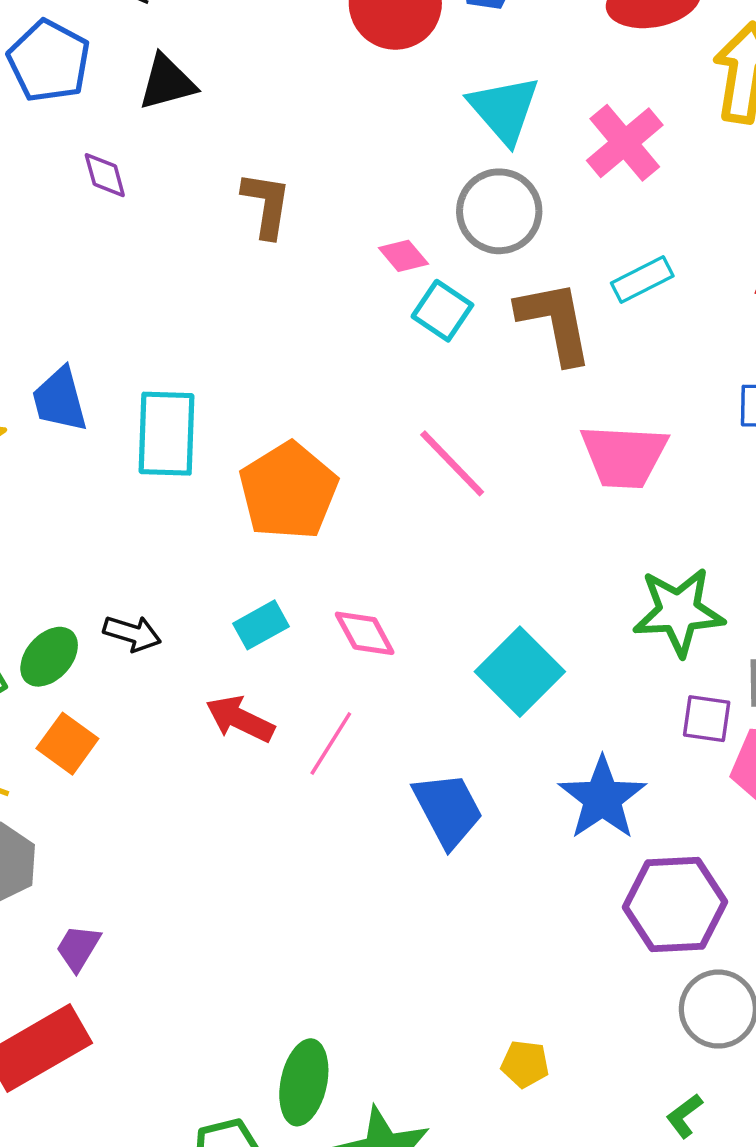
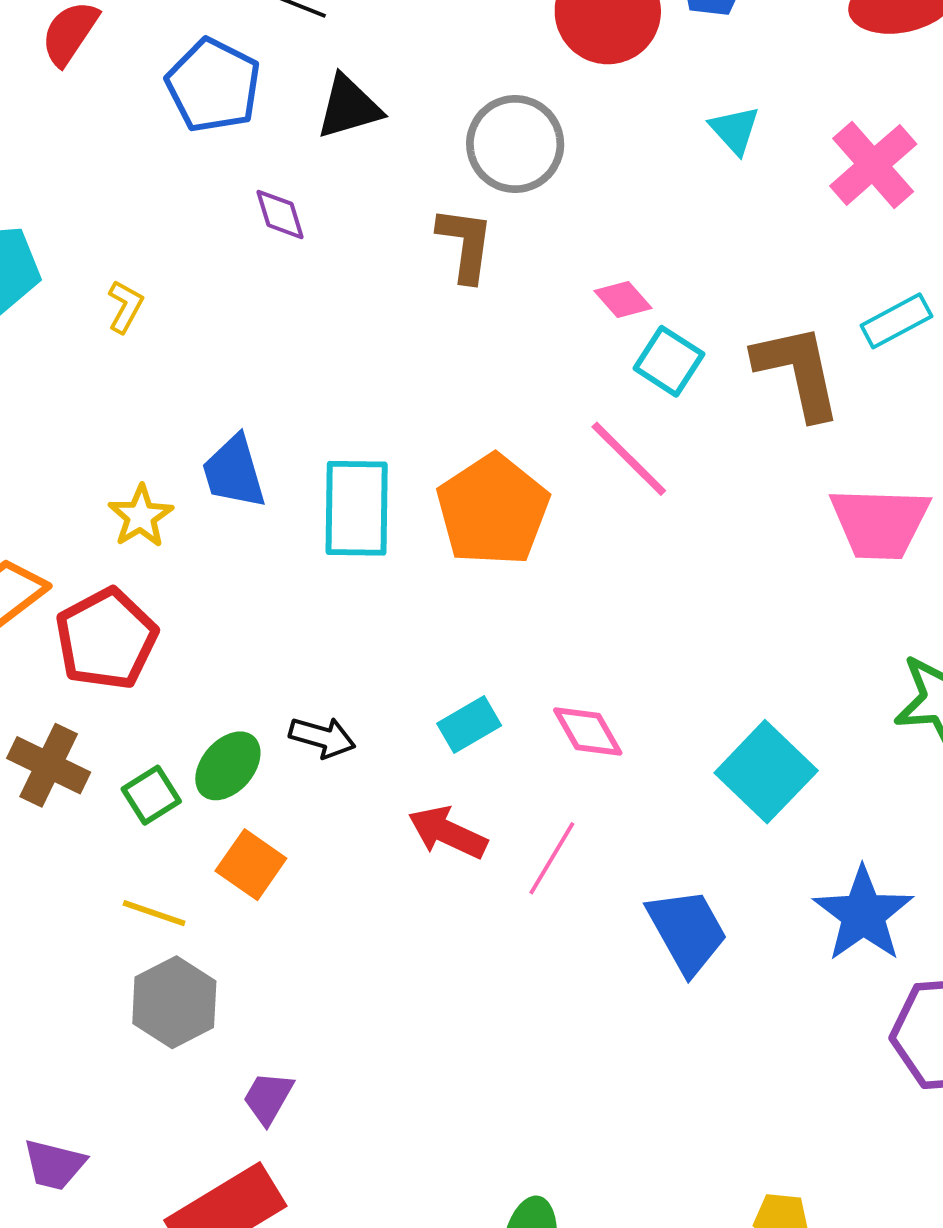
cyan triangle: (504, 109) -> (735, 130), size x0.6
gray circle: (499, 211) -> (515, 144), moved
pink line: (452, 463) -> (629, 459), moved
orange pentagon: (288, 491) -> (493, 510), moved

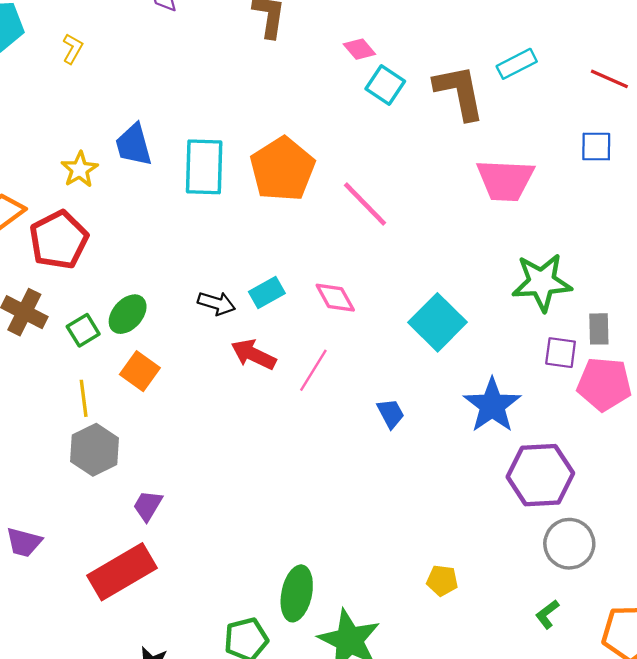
pink line: (629, 459) -> (365, 204), moved
black arrow: (322, 737) -> (216, 303), moved
yellow line: (154, 913) -> (84, 398), turned 63
blue trapezoid: (687, 931) -> (391, 413), size x0.6

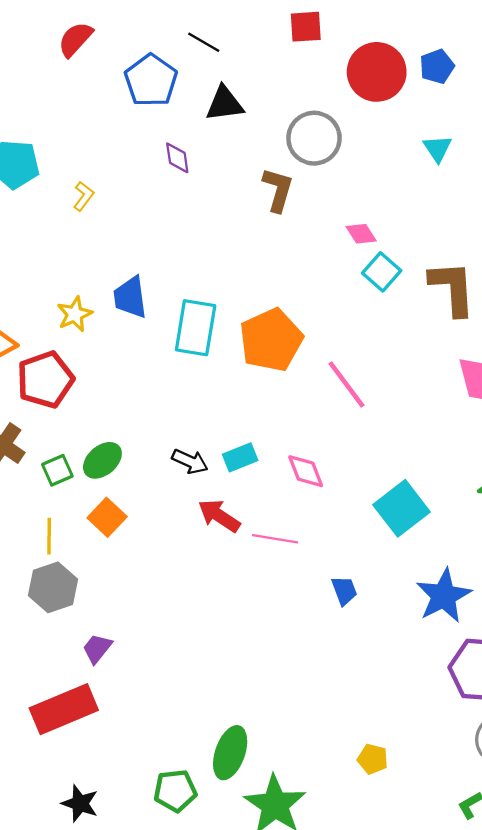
pink line: (313, 370) -> (275, 539), turned 60

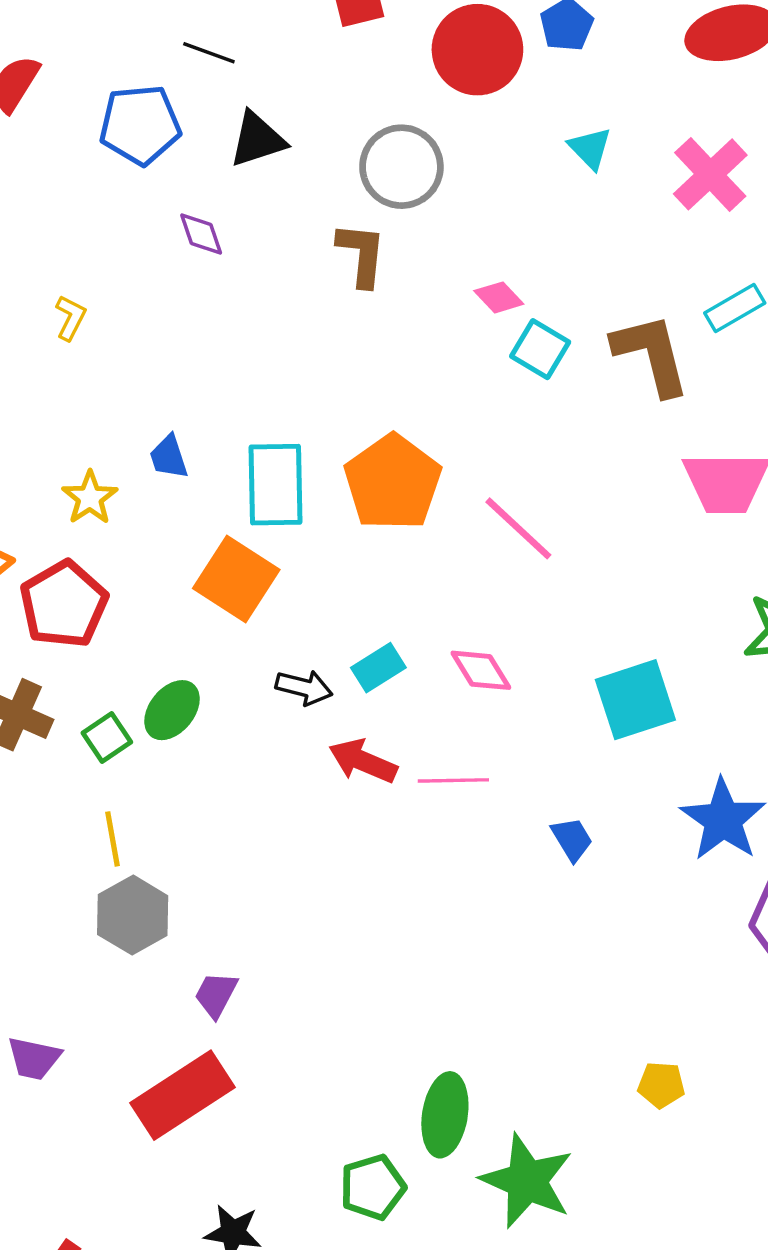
blue pentagon: (151, 80) -> (140, 125), turned -30
blue trapezoid: (130, 297) -> (169, 457), size x0.7
cyan square: (401, 508) -> (635, 700), turned 30
orange square: (107, 517) -> (236, 579), moved, size x1.4

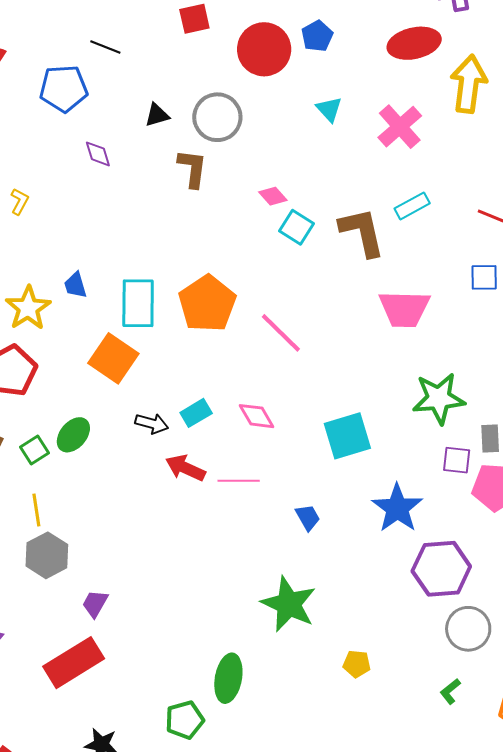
black triangle: (257, 140) -> (157, 115), moved, size x0.7
yellow star: (90, 498) -> (28, 308), size x1.4
green star: (527, 1181) -> (289, 604), moved

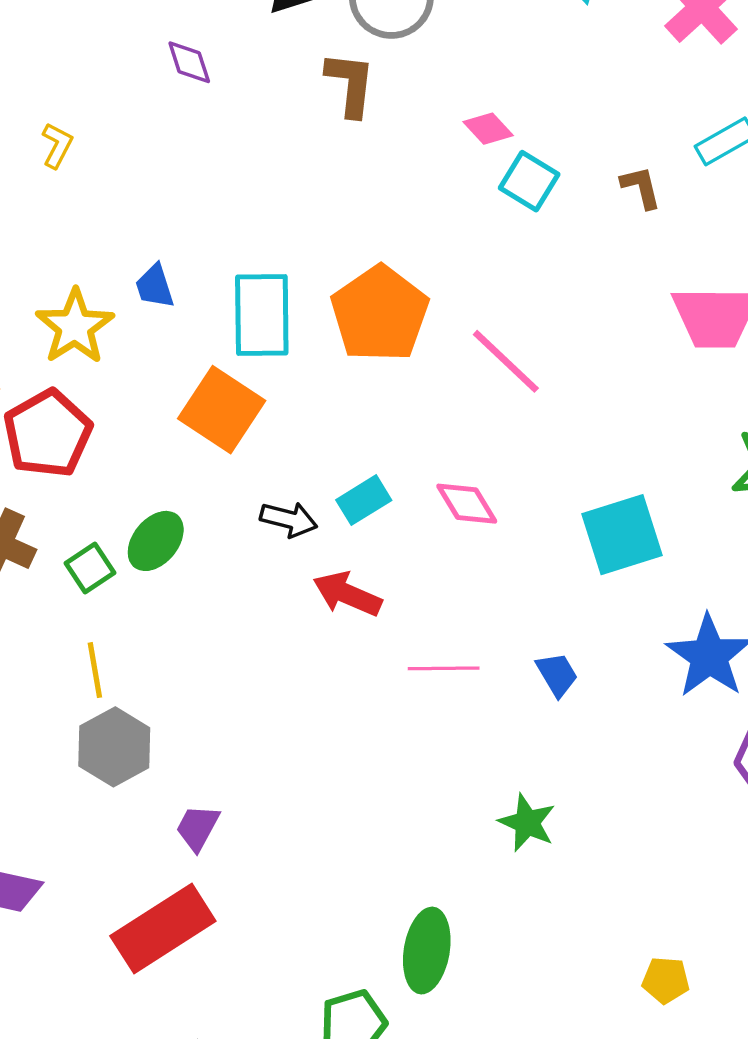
brown L-shape: (362, 232) -> (641, 187), size x0.5
pink line: (239, 481) -> (444, 668), moved
green star: (289, 604) -> (527, 823), size x0.6
yellow pentagon: (357, 664) -> (666, 980), moved

